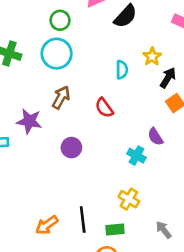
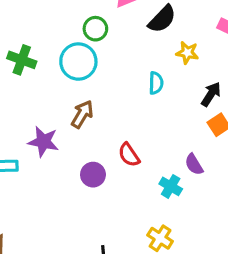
green circle: (60, 20) -> (95, 29), moved
yellow star: (152, 57) -> (187, 53), moved, turned -30
red semicircle: (104, 108) -> (129, 155), moved

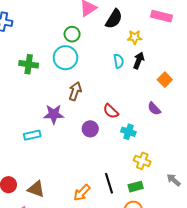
black arrow: (211, 94) -> (139, 60), moved
cyan cross: (171, 186) -> (128, 132), moved

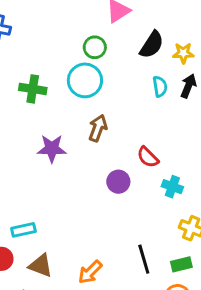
black semicircle: (114, 19) -> (152, 45), moved
purple star: (54, 114) -> (52, 148), moved
cyan rectangle: (32, 135) -> (23, 230), moved
orange arrow: (82, 193) -> (90, 272), moved

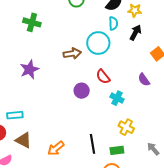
cyan circle: (85, 80) -> (98, 43), moved
cyan semicircle: (160, 86) -> (113, 23), moved
brown arrow: (98, 128) -> (72, 54), turned 54
purple star: (52, 148) -> (29, 69), moved, turned -30

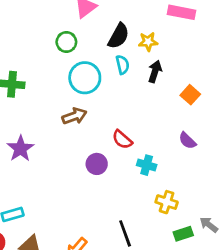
cyan circle: (98, 43) -> (85, 78), moved
purple semicircle: (144, 80) -> (187, 141), moved
green rectangle: (117, 150) -> (183, 234), moved

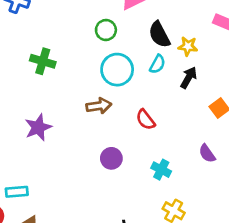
black semicircle: (118, 36) -> (159, 35), turned 112
cyan semicircle: (122, 65) -> (157, 64), turned 30
red semicircle: (122, 140) -> (146, 120), moved

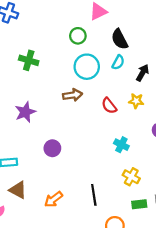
yellow star: (188, 46) -> (136, 101), moved
purple circle: (111, 158) -> (52, 148), moved

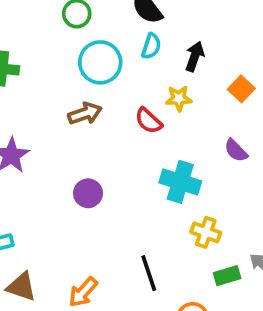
yellow star: (136, 101) -> (179, 98), moved
cyan cross: (121, 145) -> (180, 182), size x1.5
purple circle: (52, 148) -> (88, 193), moved

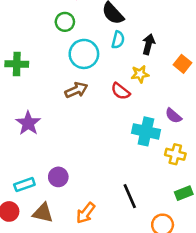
purple semicircle: (236, 151) -> (173, 116), moved
purple circle: (88, 193) -> (58, 177), moved
yellow cross: (206, 232) -> (175, 154), moved

